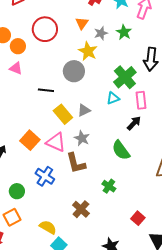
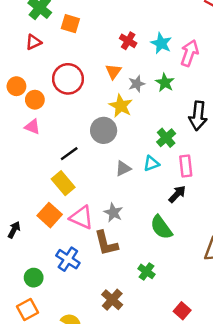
green cross: (125, 77) -> (166, 138), size x0.7
black line: (46, 90) -> (69, 154), turned -42
gray triangle: (84, 110) -> (123, 168), moved
yellow rectangle: (63, 114) -> (63, 183), moved

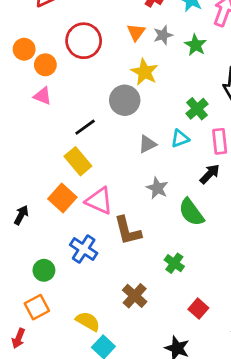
gray star: (137, 84) -> (163, 35), moved
gray star: (113, 213) -> (157, 188), moved
red square: (182, 311) -> (198, 309), moved

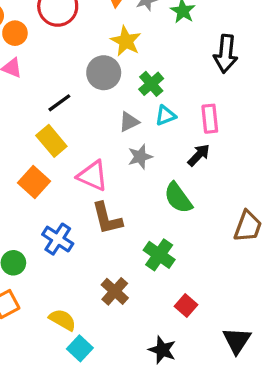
green cross: (197, 109) -> (151, 84), moved
gray star: (157, 188) -> (140, 157), moved, turned 30
pink triangle: (99, 201) -> (93, 176), moved
green cross: (174, 263) -> (159, 255), size x1.4

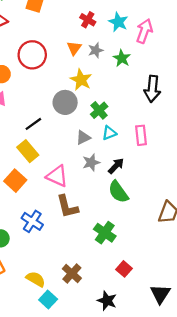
black arrow: (199, 155) -> (116, 166), moved
brown cross: (115, 291) -> (72, 273), moved

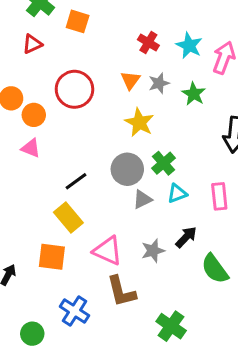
gray circle: (65, 102) -> (127, 169), moved
gray star: (91, 162) -> (153, 251), moved
orange square: (15, 181) -> (52, 257), turned -35
green semicircle: (118, 192) -> (215, 269), moved

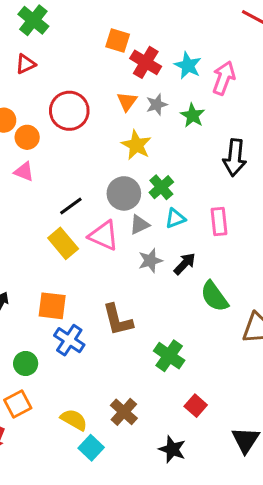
orange square: (78, 21) -> (118, 41), moved
red cross: (148, 43) -> (146, 62), size x1.4
pink triangle: (108, 251) -> (104, 236), moved
gray star: (153, 251) -> (150, 261), moved
orange square: (52, 257) -> (52, 306), moved

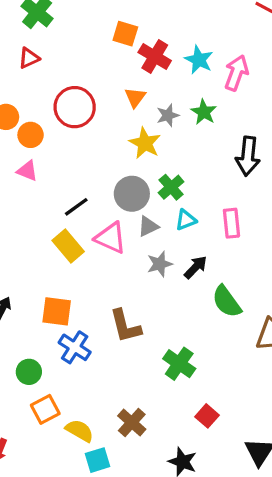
gray star: (157, 105) -> (168, 115), moved
orange square: (18, 404) -> (45, 409), moved
cyan square: (91, 448) -> (98, 460), turned 30

